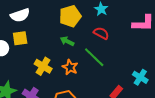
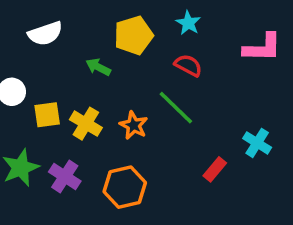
yellow square: (20, 38) -> (47, 115), moved
green arrow: (67, 41) -> (98, 67), moved

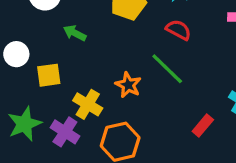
green arrow: (98, 67) -> (75, 33), moved
yellow cross: (86, 124) -> (88, 104), moved

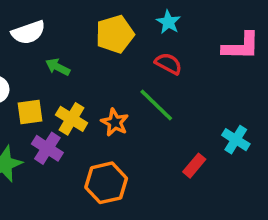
yellow cross: (88, 104) -> (72, 119), moved
purple cross: (65, 132) -> (47, 148), moved

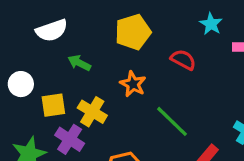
cyan star: (168, 22) -> (211, 24), moved
green line: (156, 105) -> (172, 121), moved
orange star: (115, 122) -> (133, 84), moved

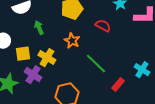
green arrow: (79, 63) -> (39, 28), turned 40

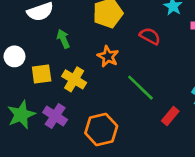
purple cross: (33, 75) -> (55, 116), moved

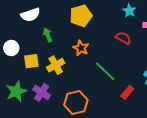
red semicircle: (150, 36) -> (123, 38), moved
yellow cross: (74, 79) -> (56, 65), turned 30

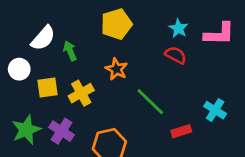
cyan star: (129, 11) -> (178, 28), moved
white semicircle: (30, 15) -> (43, 38), moved, turned -30
red rectangle: (127, 92) -> (181, 131), turned 32

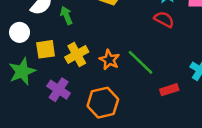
orange star: (116, 69) -> (109, 60), moved
green star: (26, 130) -> (22, 71), moved

